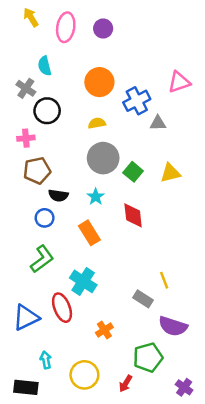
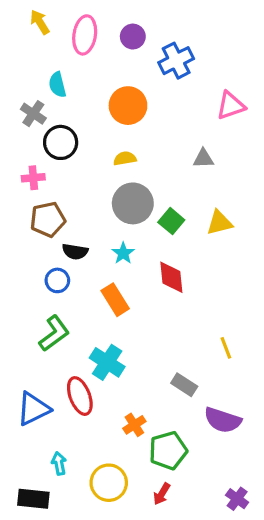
blue cross: (137, 101) -> (176, 61), moved
yellow line: (164, 280) -> (226, 348), moved
green pentagon: (148, 357) -> (168, 451), moved

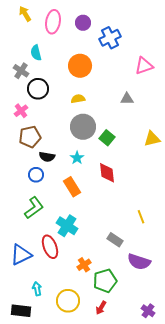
pink cross: (33, 178) -> (21, 111), turned -32
yellow triangle: (219, 223) -> (152, 139), moved

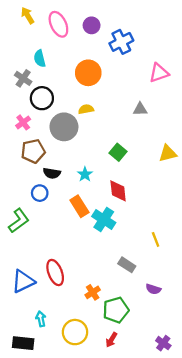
pink ellipse: (53, 22) -> (58, 24), turned -35
gray circle: (83, 127) -> (64, 127), moved
green L-shape: (34, 208) -> (19, 221), moved
cyan cross: (67, 226) -> (104, 220), moved
purple semicircle: (139, 262) -> (153, 289), size x0.6

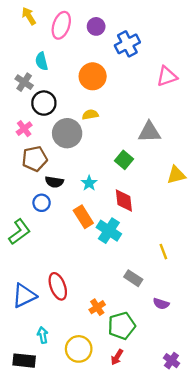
pink ellipse: (58, 24) -> (61, 25), turned 45
gray triangle: (140, 109) -> (149, 132), moved, size x1.5
yellow triangle: (168, 153) -> (176, 175), moved

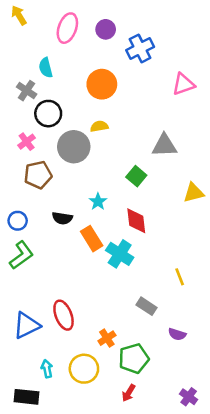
yellow arrow: (29, 16) -> (19, 15), moved
black semicircle: (54, 182) -> (62, 218), moved
blue circle: (42, 203) -> (18, 221), moved
yellow circle: (79, 349) -> (84, 369), moved

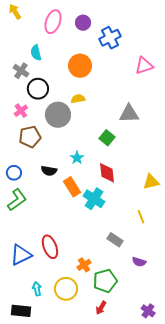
yellow triangle: (194, 193) -> (151, 182), moved

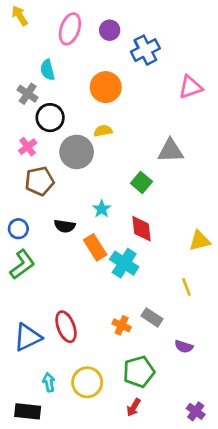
orange cross: (84, 265) -> (122, 325), moved, turned -32

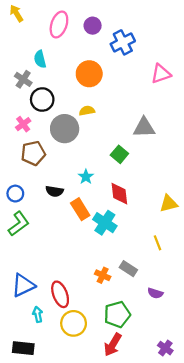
red ellipse: (66, 327) -> (60, 294), moved
cyan arrow: (49, 382) -> (38, 314), moved
red arrow: (133, 407) -> (113, 345), size x1.5

